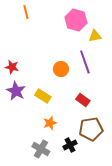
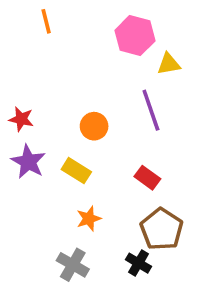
orange circle: (61, 69) -> (94, 126), moved
brown pentagon: (91, 129) -> (162, 229), turned -30
black cross: (70, 145) -> (138, 263), moved, turned -32

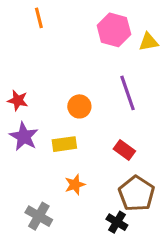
yellow triangle: (169, 64) -> (149, 42), moved
yellow rectangle: (76, 171) -> (64, 144), turned -40
gray cross: (73, 265) -> (39, 216), moved

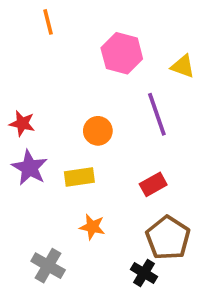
pink hexagon: (114, 30) -> (122, 53), moved
yellow triangle: (149, 42) -> (183, 66), moved, turned 30
red rectangle: (124, 150) -> (153, 184), turned -65
orange star: (75, 185) -> (92, 227), turned 30

